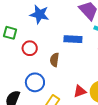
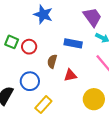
green square: (10, 33) -> (12, 42), moved
red triangle: (80, 91) -> (70, 75), moved

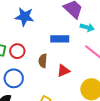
blue circle: (30, 81) -> (14, 78), moved

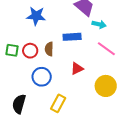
brown semicircle: (43, 61) -> (49, 49), moved
blue circle: (14, 78) -> (42, 77), moved

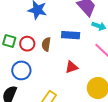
blue circle: (42, 77) -> (21, 70), moved

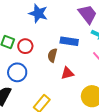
brown semicircle: (46, 44) -> (52, 55), moved

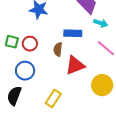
red triangle: (67, 73) -> (75, 65), size x1.5

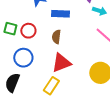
blue rectangle: (73, 33) -> (60, 14), moved
red triangle: (75, 65) -> (61, 63), moved

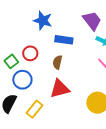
green square: (10, 29) -> (11, 61), moved, turned 32
yellow rectangle: (51, 86) -> (34, 109), moved

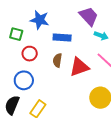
green square: (11, 61) -> (16, 34), moved, turned -32
red triangle: (60, 89) -> (79, 67), moved

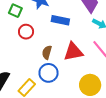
brown semicircle: (57, 60) -> (47, 52), moved
blue circle: (24, 80) -> (49, 73), moved

